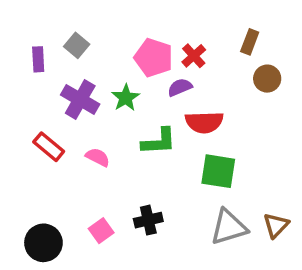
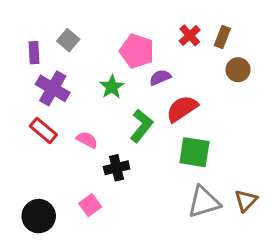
red cross: (194, 56) -> (190, 35), moved
purple cross: (80, 100) -> (53, 88), moved
red semicircle: (204, 122) -> (182, 109), turned 148
green L-shape: (159, 141) -> (141, 126), turned -48
black cross: (148, 220) -> (117, 168), moved

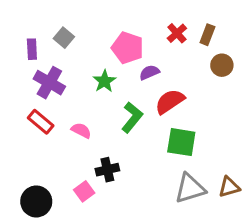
black cross: (117, 168) -> (107, 170), moved
brown triangle: (246, 201) -> (229, 187), turned 30

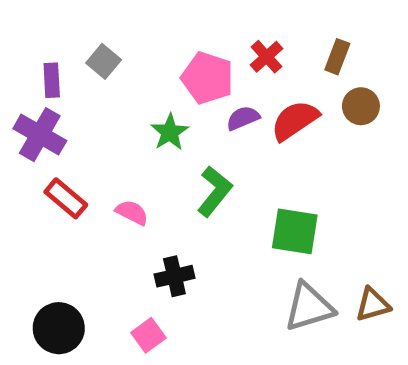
red cross: (177, 33) -> (266, 57), moved
purple cross: (49, 83) -> (40, 135), moved
red semicircle: (170, 101) -> (295, 120), moved
pink square: (84, 191) -> (148, 335), moved

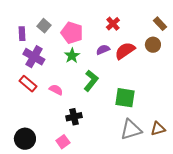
brown rectangle: (337, 57) -> (160, 24), moved, turned -64
pink pentagon: (207, 78) -> (72, 33), moved
purple cross: (40, 135) -> (34, 57), moved

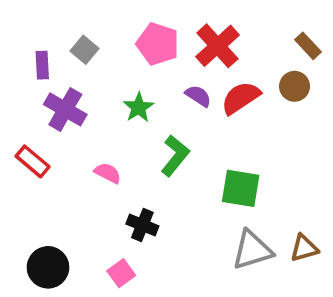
red cross: (113, 24) -> (217, 46), size x1.6
pink pentagon: (72, 33) -> (158, 44), moved
purple semicircle: (103, 50) -> (198, 96), turned 56
red rectangle: (28, 84) -> (33, 161), moved
black cross: (74, 117) -> (142, 225), turned 35

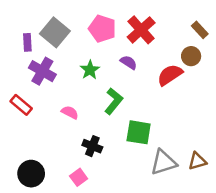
gray square: (85, 50) -> (55, 32), size x1.6
red semicircle: (241, 98) -> (170, 75), moved
green square: (241, 188) -> (139, 132), moved

